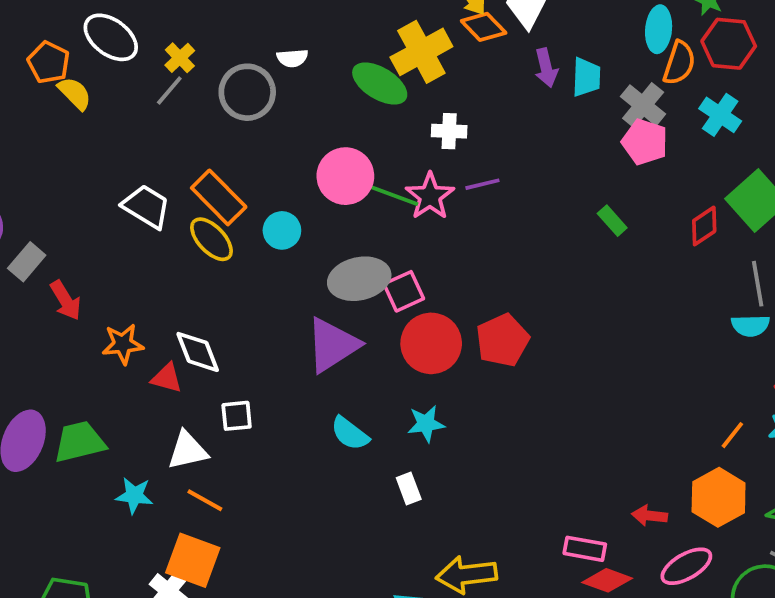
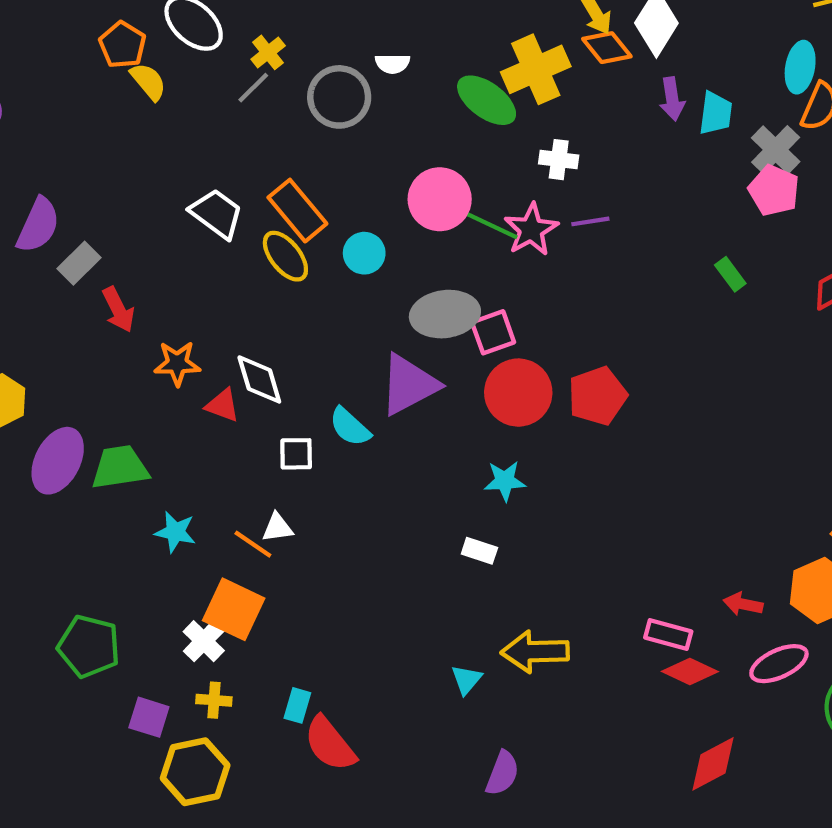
cyan semicircle: (350, 433) -> (350, 427), moved
white triangle: (188, 451) -> (277, 528), moved, size x0.7
white rectangle: (409, 488) -> (479, 551), turned -56

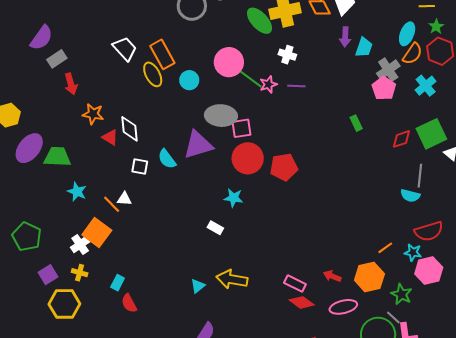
pink star: (531, 230) -> (268, 84), size x0.7
purple square: (149, 717) -> (48, 275), turned 30
red semicircle: (330, 744) -> (129, 303), size x0.7

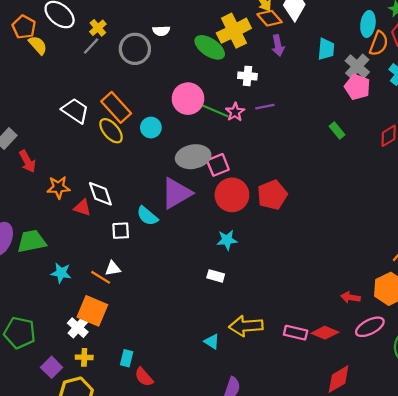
purple arrow: (345, 37) -> (278, 46), moved
pink rectangle: (295, 283) -> (296, 333), moved
cyan triangle: (198, 286) -> (212, 342), turned -35

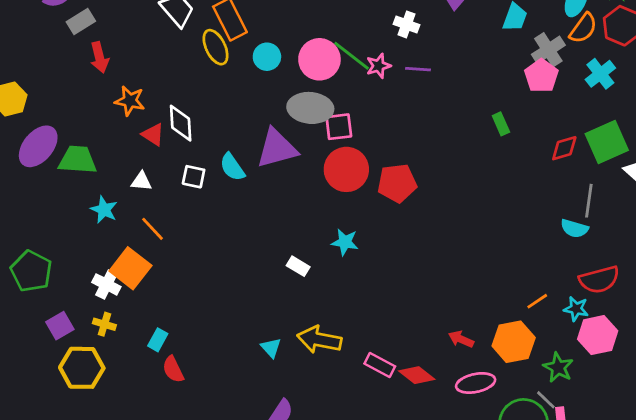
pink circle: (188, 99) -> (319, 59), moved
cyan star: (227, 240) -> (345, 242), moved
white triangle: (113, 268) -> (141, 181), moved
white cross: (78, 328) -> (106, 284), turned -30

